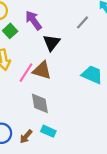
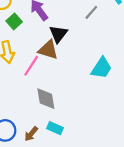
brown triangle: (42, 70) -> (48, 50), moved
cyan trapezoid: (92, 75) -> (102, 68), turned 100

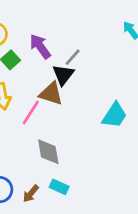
gray line: (91, 12) -> (73, 57), moved

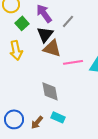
black triangle: (63, 75) -> (45, 34), moved
pink line: (31, 113) -> (73, 62), moved, turned 48

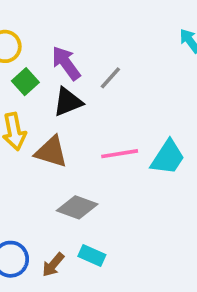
black triangle: (45, 34) -> (68, 102), turned 30
brown triangle: (52, 48) -> (51, 152), moved
gray diamond: (50, 91) -> (77, 207), turned -60

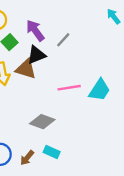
brown triangle: (51, 152) -> (26, 69), moved

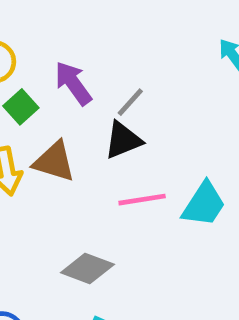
black triangle: (36, 55) -> (123, 140), moved

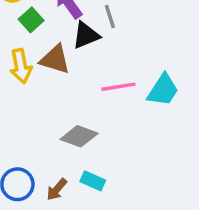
gray line: (130, 102) -> (110, 16), turned -60
black triangle: (123, 140) -> (86, 35), moved

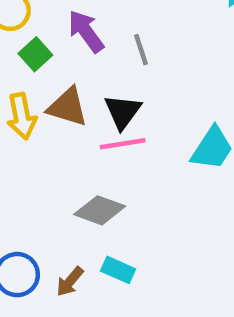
black triangle: (86, 35) -> (123, 112), moved, turned -32
pink line: (118, 87) -> (123, 144), moved

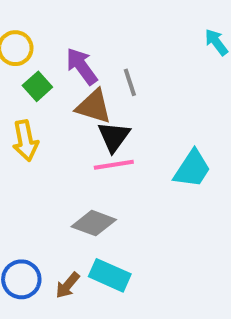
brown triangle: (68, 107) -> (94, 106), moved
cyan rectangle: (118, 270) -> (110, 275), size x1.4

